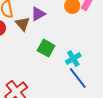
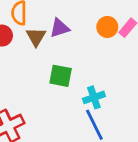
green square: (46, 48) -> (61, 76), turned -30

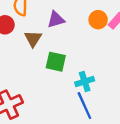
brown triangle: (36, 37) -> (33, 39), moved

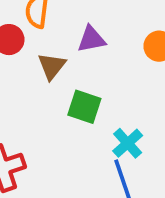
cyan cross: (85, 82) -> (128, 143), turned -30

